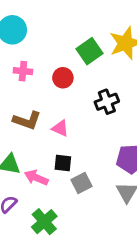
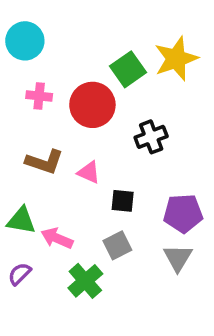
red circle: (63, 78) -> (92, 105), size x1.6
black square: (63, 163) -> (123, 201), moved
green cross: (44, 222) -> (85, 281), moved

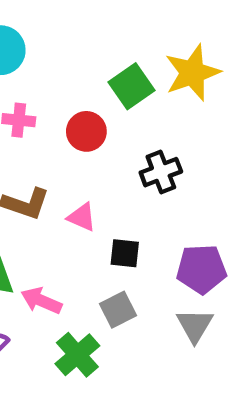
red circle: (92, 105) -> (86, 131), size x0.7

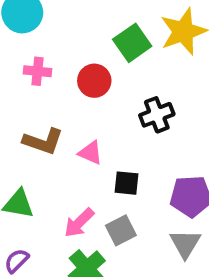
pink arrow: (41, 301) -> (79, 223), moved, turned -68

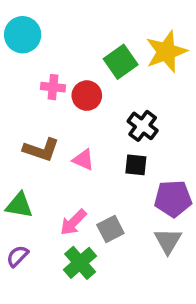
pink cross: (37, 71) -> (53, 87), moved
black cross: (157, 115) -> (143, 126), turned -32
black square: (126, 183) -> (136, 165), moved

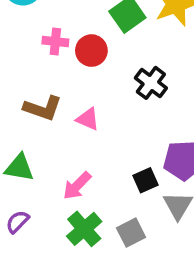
black square: (136, 165) -> (145, 180), moved, turned -30
gray square: (110, 229) -> (131, 233), moved

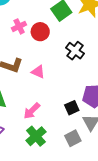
pink cross: (55, 42) -> (19, 26), turned -32
gray square: (131, 233) -> (73, 138), moved

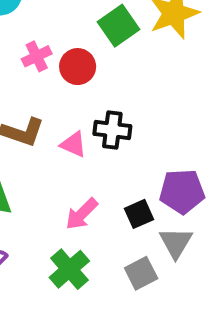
black cross: (75, 51) -> (112, 130), moved, turned -30
pink arrow: (32, 111) -> (82, 214), moved

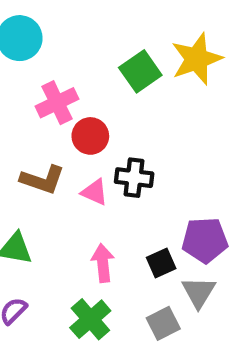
pink cross: (37, 56) -> (57, 103), size x1.4
red circle: (78, 67) -> (90, 136), moved
pink arrow: (82, 214) -> (103, 263), turned 129

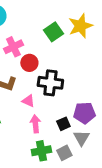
black cross: (134, 178) -> (50, 83), size x1.4
pink triangle: (94, 192) -> (28, 101), moved
green cross: (90, 319) -> (41, 151), moved, turned 30

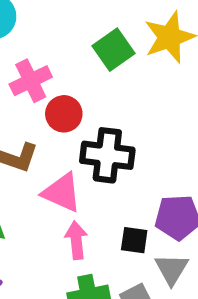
pink triangle: (28, 101) -> (62, 193), size x1.5
black square: (63, 124) -> (134, 240), turned 32

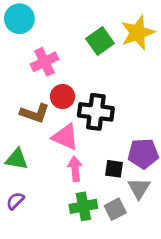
red circle: (64, 114) -> (63, 97), moved

